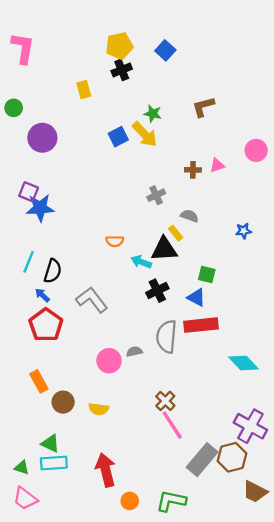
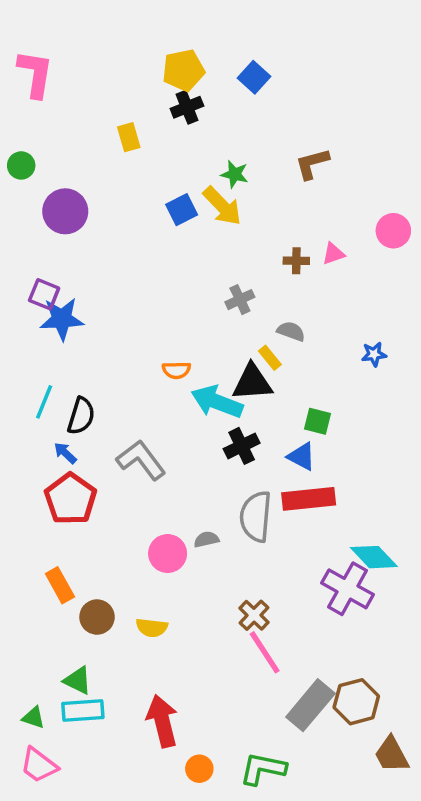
cyan arrow: (141, 262) -> (217, 402), size x1.6
purple cross: (250, 426) -> (347, 589), moved
brown trapezoid: (255, 492) -> (392, 755), turned 35

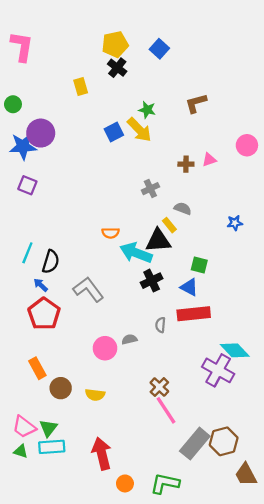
black cross: (187, 107) -> (117, 68), turned -30
blue star: (62, 319) -> (23, 146), moved
gray semicircle: (256, 516) -> (160, 325), size x0.5
green triangle: (78, 681) -> (48, 428), turned 42
pink trapezoid: (39, 765) -> (24, 427), moved

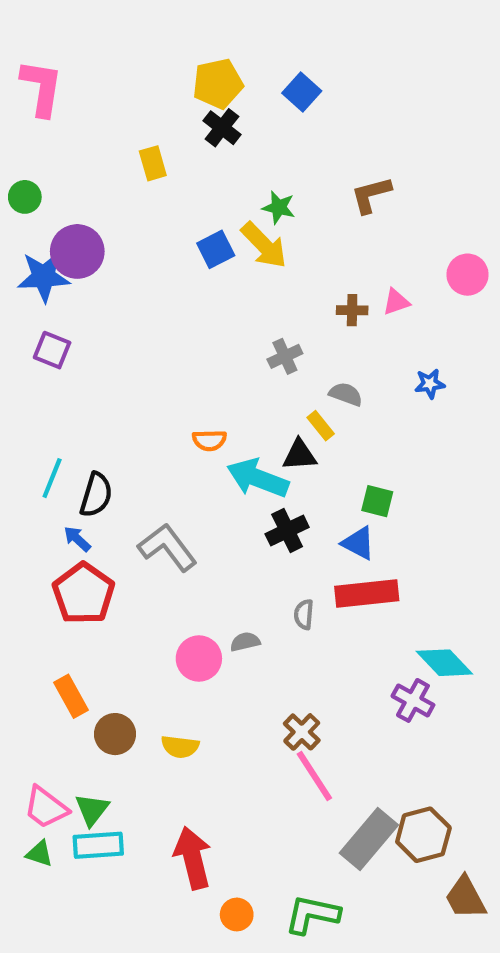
blue star: (235, 223) -> (430, 384), moved
black triangle: (158, 241) -> (300, 455), size x0.7
purple cross: (218, 370) -> (413, 700), size x0.7

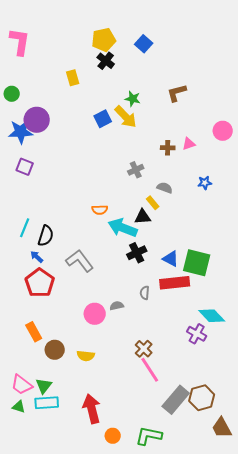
green square: (377, 501) -> (197, 263), moved, size x1.8

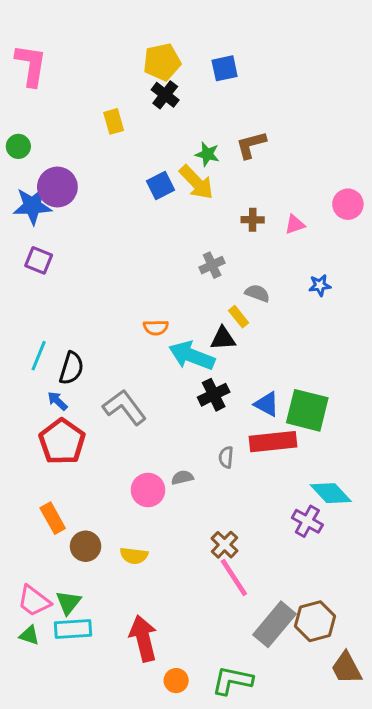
blue square: (144, 44) -> (225, 68), turned 36
brown L-shape: (177, 93) -> (251, 145), moved
brown cross: (168, 148) -> (253, 220), moved

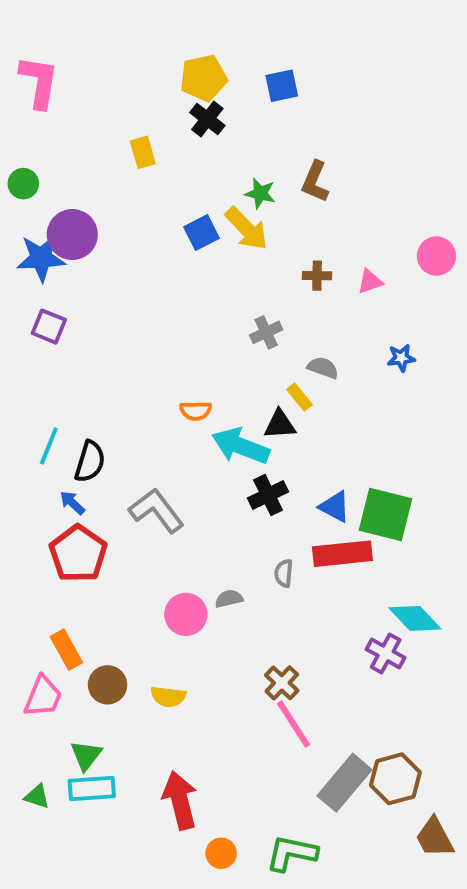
brown L-shape: (251, 145) -> (315, 182), turned -52
pink trapezoid: (34, 601) -> (43, 697), moved, turned -105

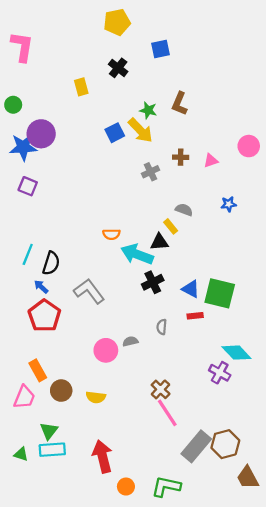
yellow pentagon: (203, 78) -> (117, 22), moved
gray cross: (266, 332) -> (150, 172), moved
red rectangle: (342, 554) -> (195, 316), size x0.5

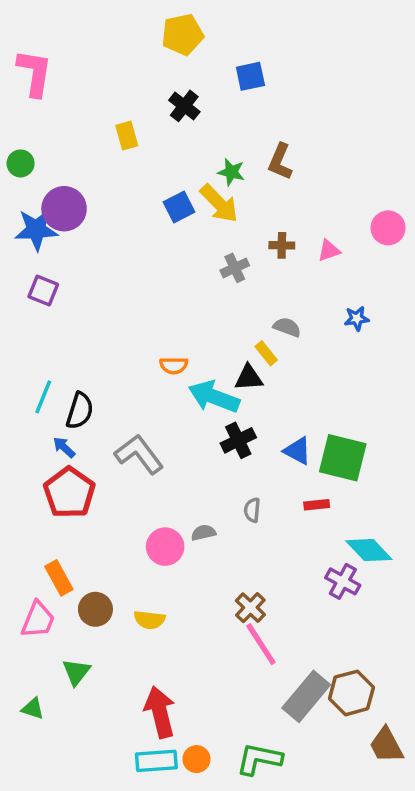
red rectangle: (195, 316) -> (317, 505), moved
cyan rectangle: (52, 450) -> (156, 761), moved

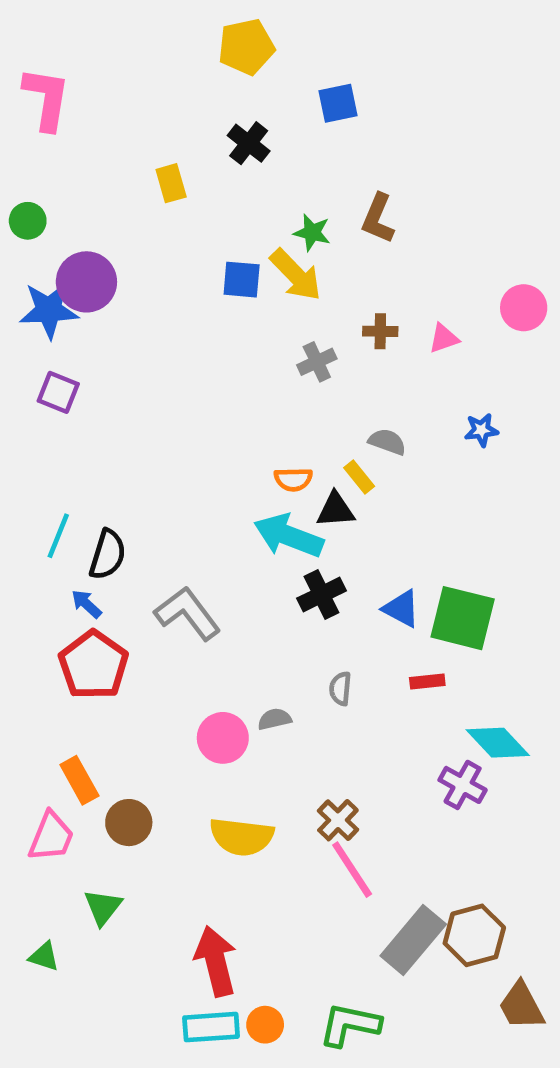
blue square: (179, 207) -> (242, 280), turned 32
orange semicircle: (174, 365) -> (293, 479), moved
yellow semicircle: (149, 620) -> (242, 837), moved, size x1.5

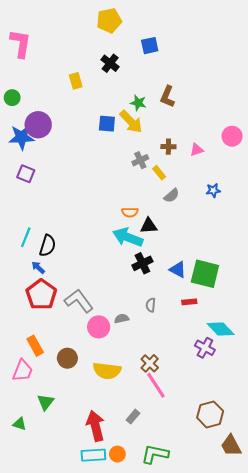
gray semicircle: (387, 442) -> (172, 196), turned 119
yellow rectangle: (359, 477) -> (159, 173), moved
gray L-shape: (188, 613) -> (79, 301), moved
brown circle: (129, 823) -> (67, 358), moved
gray rectangle: (413, 940) -> (133, 417), moved, size x0.5

